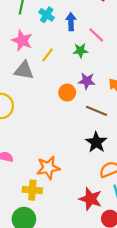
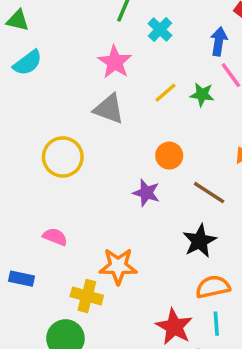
blue arrow: (71, 22) -> (219, 41), moved
yellow line: (48, 55) -> (166, 93), moved
purple star: (87, 81) -> (146, 193), moved

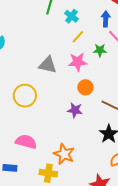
pink star: (115, 62) -> (78, 62), moved, turned -30
yellow line: (166, 93) -> (78, 37), moved
pink semicircle: (55, 237) -> (26, 142), size x1.5
orange star: (118, 266) -> (64, 154), turned 30

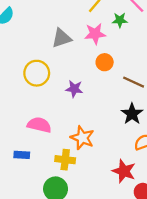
gray triangle: (48, 65) -> (62, 38), turned -30
purple star: (75, 110) -> (74, 89), moved

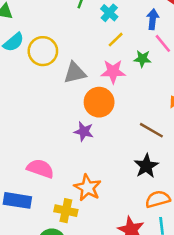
orange circle: (105, 62) -> (99, 102), moved, size x1.5
yellow circle: (37, 73) -> (43, 51), moved
blue rectangle: (22, 155) -> (17, 200), size x1.5

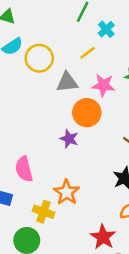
yellow line: (116, 40) -> (88, 53), moved
pink semicircle: (40, 169) -> (24, 169), turned -130

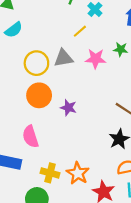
yellow circle: (39, 58) -> (36, 63), moved
orange circle: (87, 113) -> (39, 95), moved
orange star: (67, 192) -> (78, 173), moved

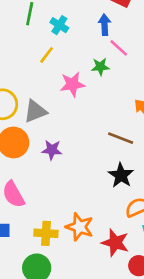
gray triangle: (63, 58) -> (35, 111), moved

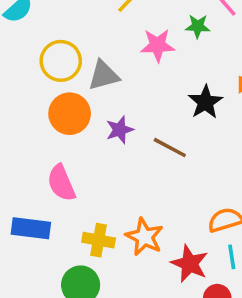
brown line: (121, 138) -> (170, 148), moved
purple star: (52, 150) -> (120, 130), turned -30
black star: (121, 175) -> (205, 102), moved

